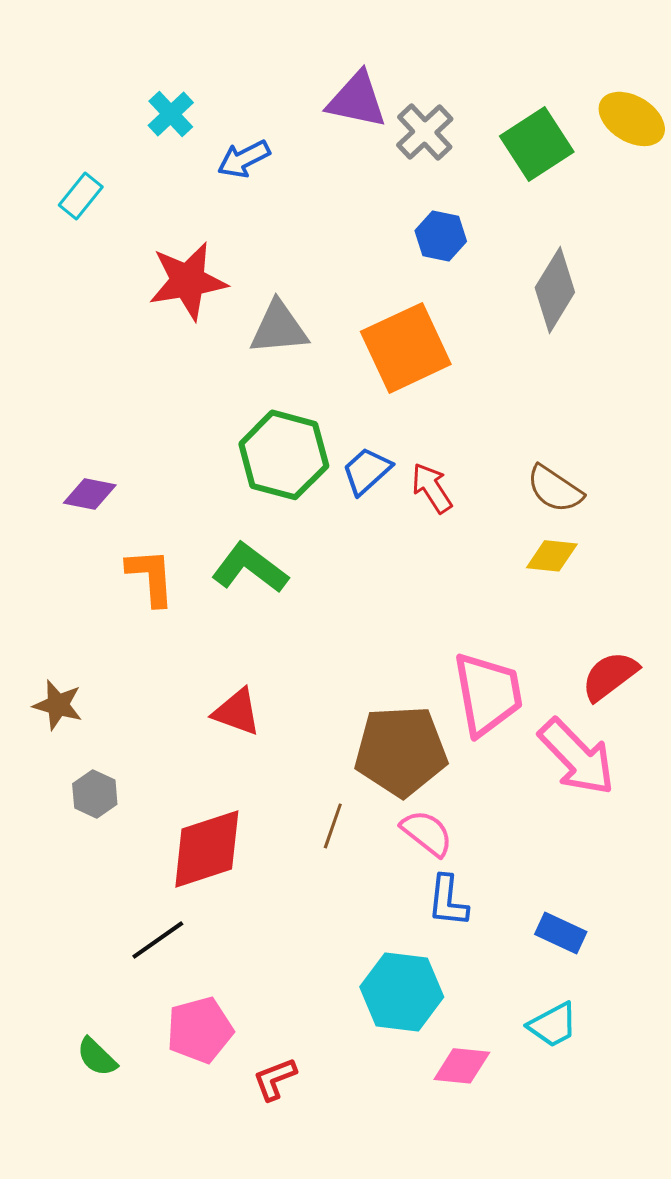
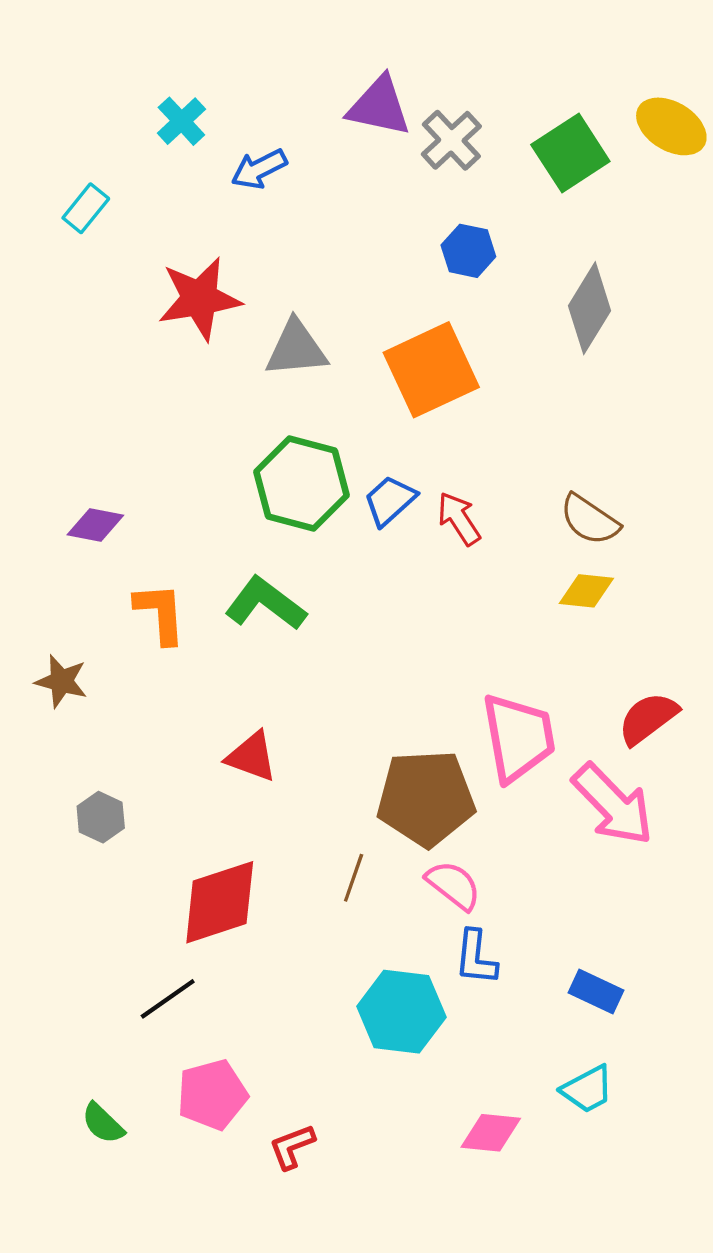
brown star: (58, 705) -> (61, 681), moved
gray hexagon: (95, 794) -> (101, 817), moved
cyan hexagon: (402, 992) -> (401, 1012), moved

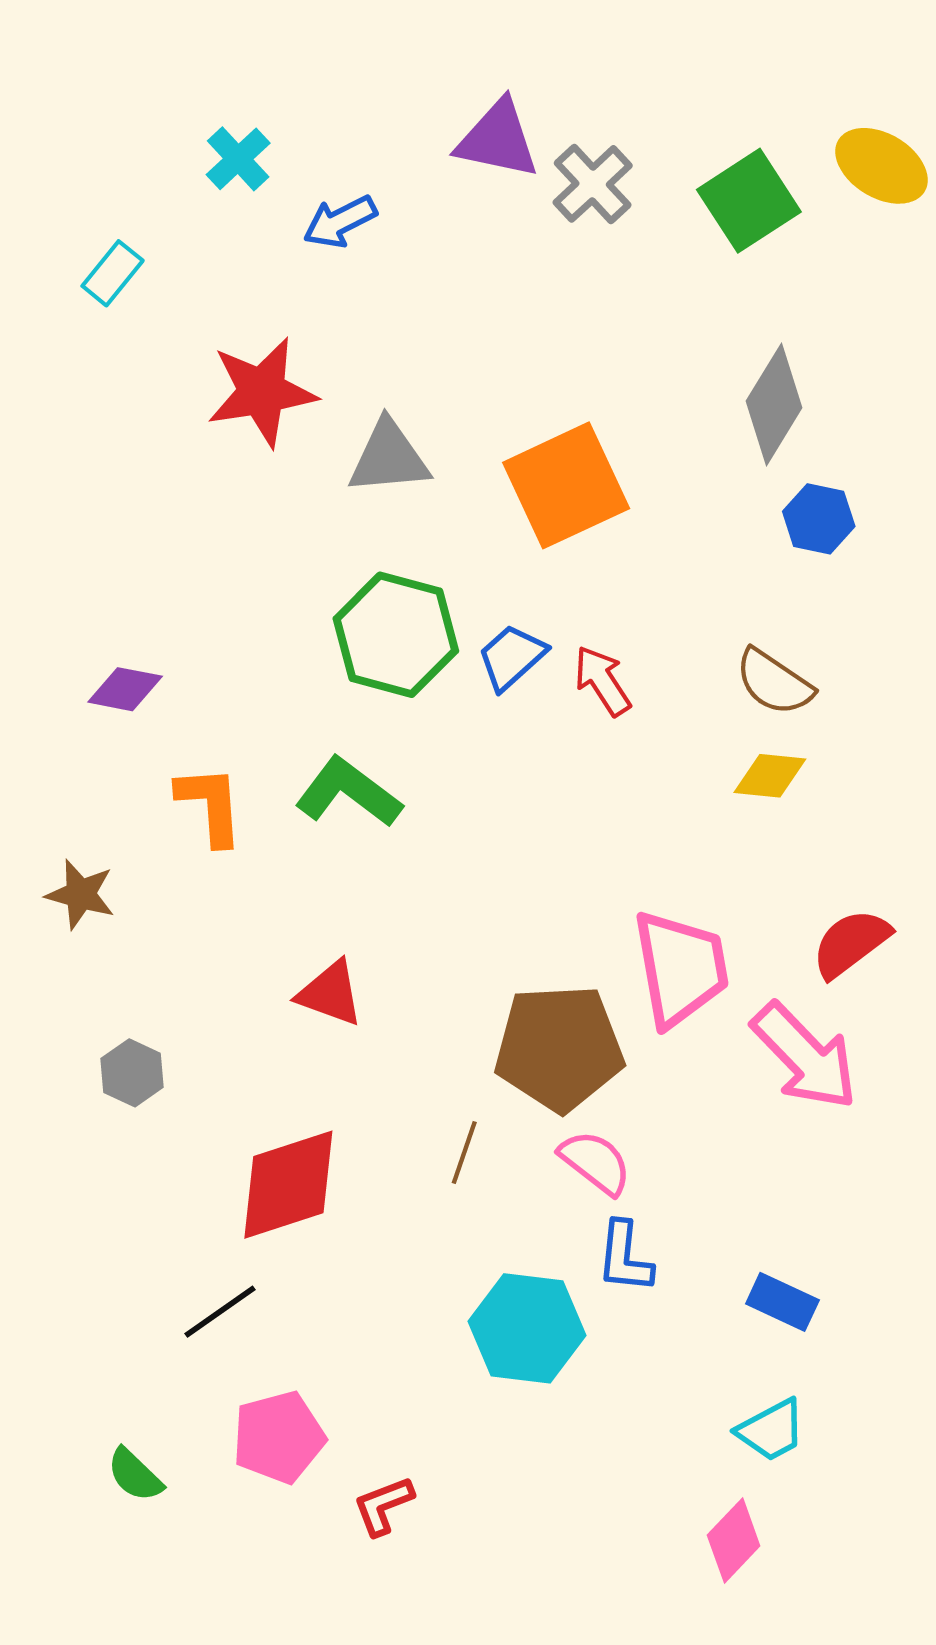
blue hexagon: (468, 251) -> (819, 519), moved
pink diamond: (491, 1133) -> (734, 1540), moved, turned -52

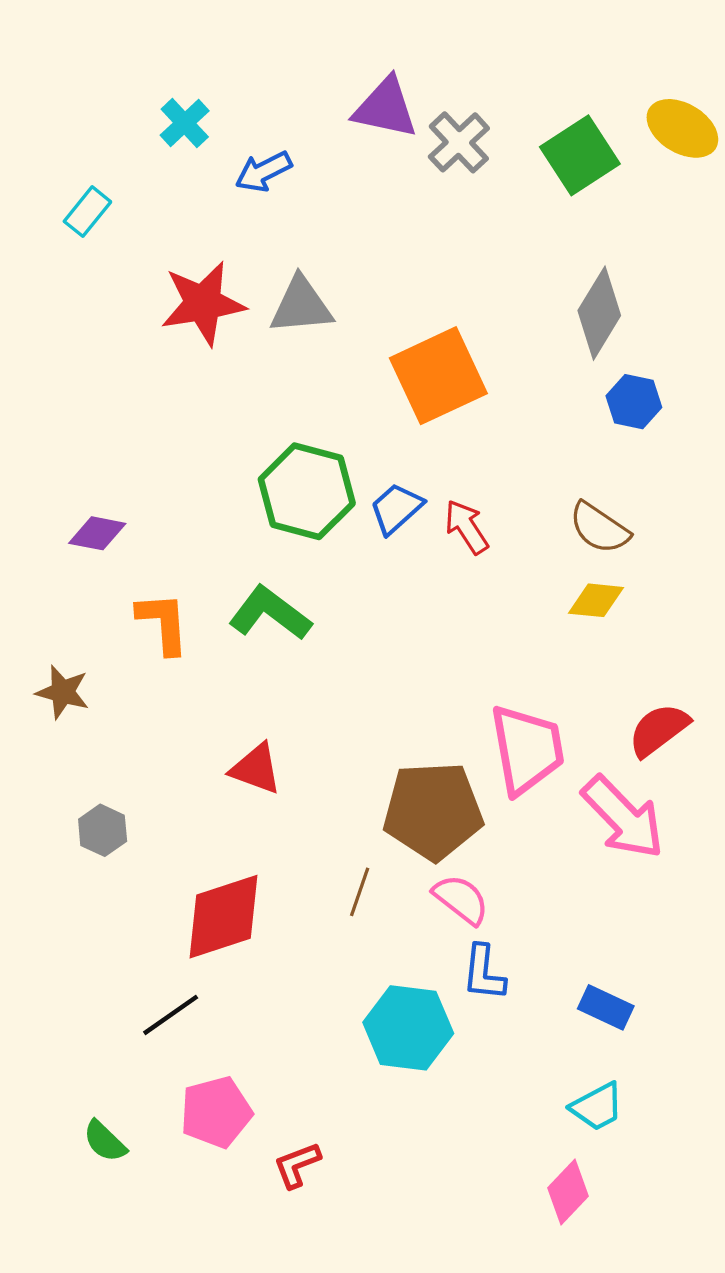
gray triangle: (389, 457) -> (301, 305), moved

